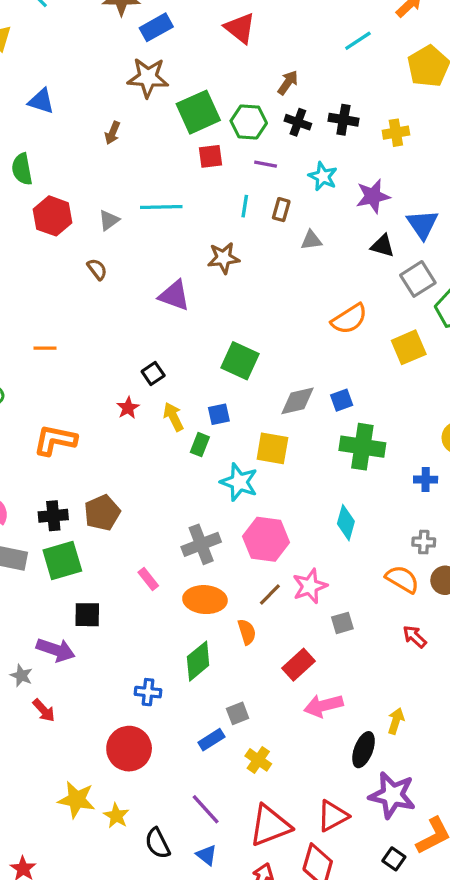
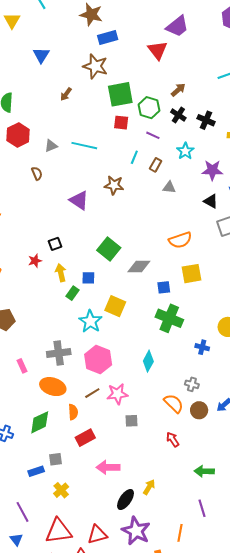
blue triangle: (41, 101) -> (41, 55), moved, turned 30
yellow square: (409, 347) -> (191, 274), moved
gray diamond: (298, 401) -> (139, 267), moved
red rectangle: (299, 665) -> (85, 438), moved

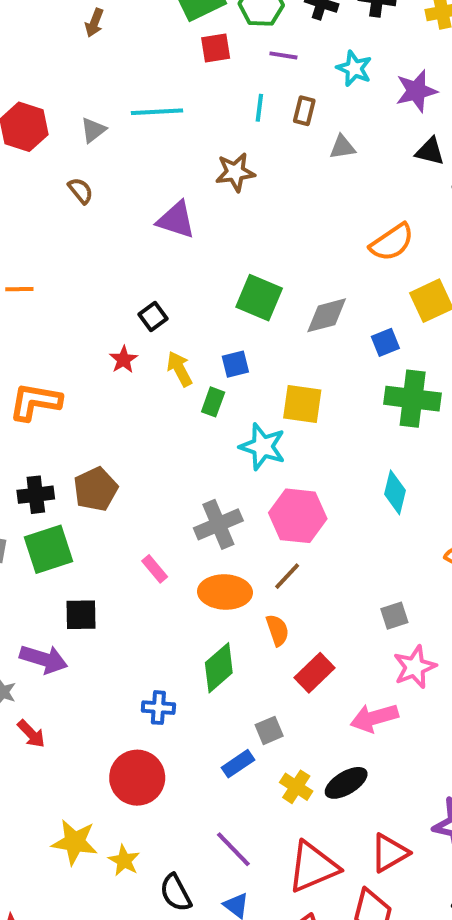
brown line: (92, 393) -> (287, 576), moved
pink star: (117, 394) -> (415, 667), moved
black ellipse: (125, 500) -> (346, 783), moved, turned 40

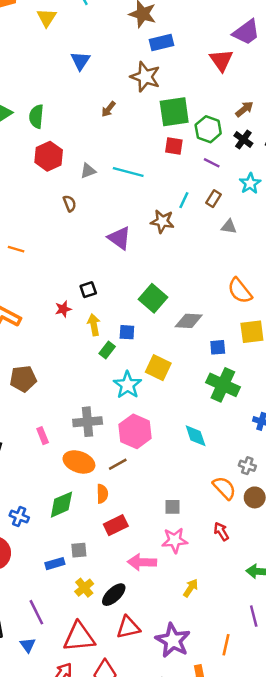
cyan line: (259, 108) -> (184, 200), moved
orange semicircle: (392, 242) -> (240, 291), turned 68
cyan diamond: (395, 492) -> (196, 436), turned -50
black ellipse: (346, 783) -> (114, 595), turned -30
red triangle: (390, 853) -> (128, 627), moved

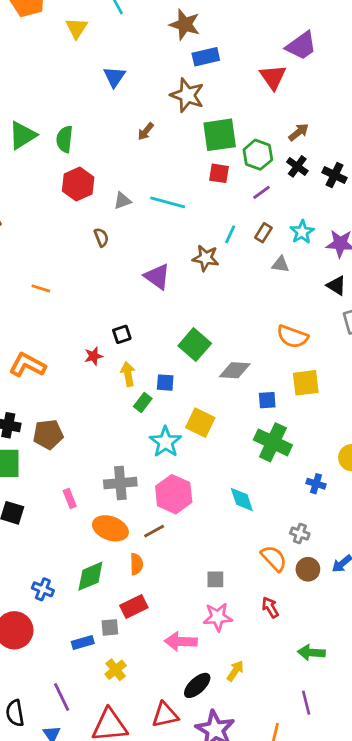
purple line: (212, 163) -> (261, 192), turned -63
cyan star: (250, 183) -> (302, 232), moved
orange semicircle: (240, 291) -> (292, 337), turned -32
red rectangle: (116, 525) -> (134, 606), moved
black ellipse: (114, 595) -> (197, 685), moved

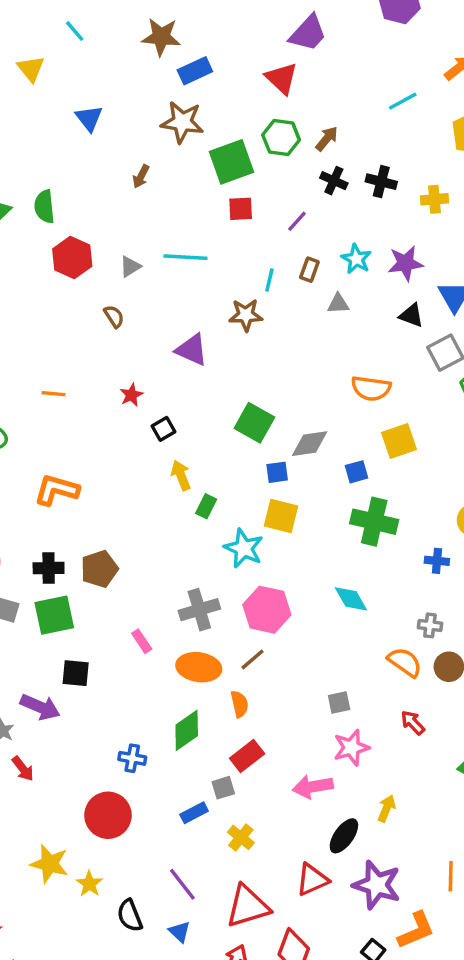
green hexagon: (258, 155) -> (281, 137), moved
red star: (94, 356) -> (131, 395), moved
blue square: (165, 383) -> (277, 472), moved

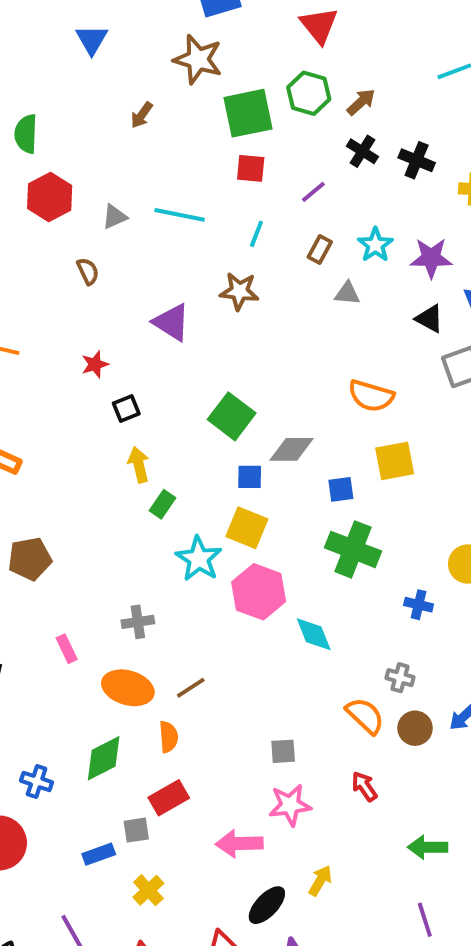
cyan line: (269, 280) -> (256, 234), moved
gray cross: (199, 610) -> (138, 622), size x0.7
pink hexagon: (267, 610) -> (259, 592), moved

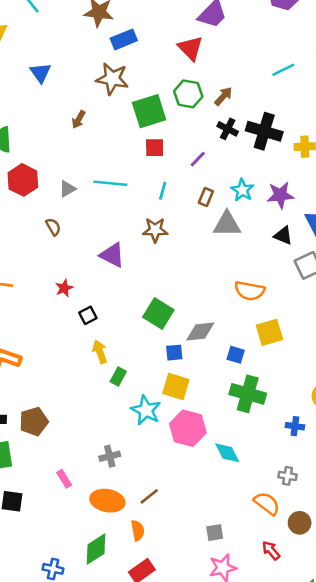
black cross: (417, 160) -> (264, 131), size x1.5
gray triangle: (347, 293) -> (227, 224), size x1.6
blue square: (341, 489) -> (236, 355), turned 30
brown circle: (415, 728) -> (300, 523), moved

